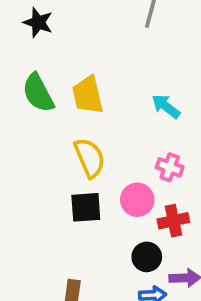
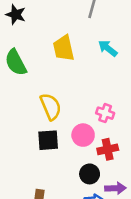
yellow trapezoid: (88, 95) -> (64, 48), moved
cyan arrow: (166, 106) -> (108, 48), moved

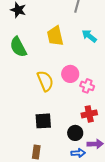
pink circle: (83, 135) -> (70, 74), moved
black square: (48, 140) -> (43, 121), moved

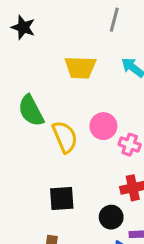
yellow trapezoid: (55, 36) -> (80, 67), turned -75
green semicircle: (18, 47) -> (31, 111), moved

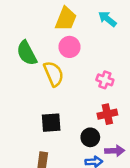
yellow trapezoid: (80, 67) -> (66, 19), turned -70
pink circle: (103, 126) -> (70, 47), moved

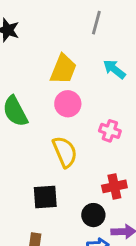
yellow semicircle: (54, 74) -> (65, 152), moved
pink cross: (105, 80) -> (110, 131), moved

